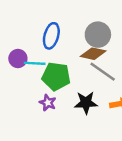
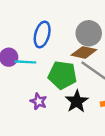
green pentagon: (56, 76) -> (62, 75), moved
black star: (86, 103) -> (77, 101), turned -30

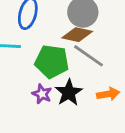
purple star: (39, 101) -> (42, 94), moved

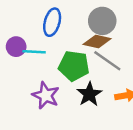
purple star: (42, 94) -> (46, 95), moved, size x1.5

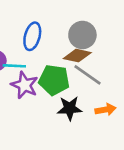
black star: (89, 94) -> (70, 108), turned 30
purple star: (46, 95) -> (25, 85), moved

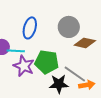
brown diamond: (77, 56) -> (85, 43), moved
gray line: (88, 75) -> (75, 74), moved

